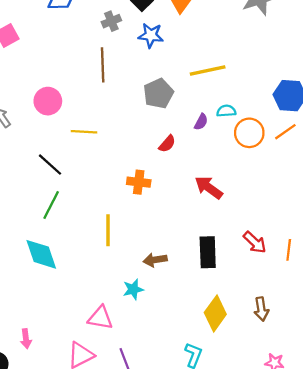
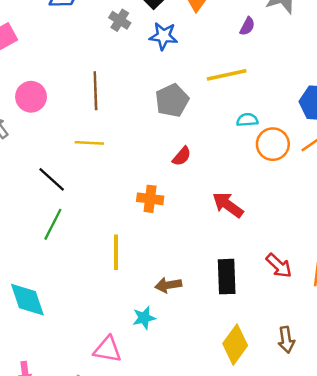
gray cross: (111, 21) -> (120, 20), turned -36
brown line: (103, 65) -> (95, 91), moved
pink circle: (48, 101) -> (31, 97), moved
purple semicircle: (201, 122) -> (247, 26), moved
cyan diamond: (41, 254) -> (27, 300), moved

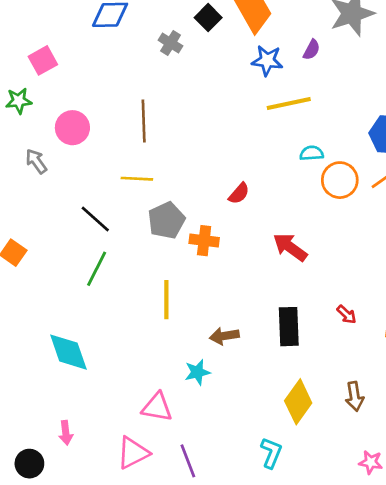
blue star: (163, 36) -> (267, 60), moved
gray pentagon: (172, 100) -> (166, 220), moved
red arrow: (279, 266) -> (347, 314), size x0.7

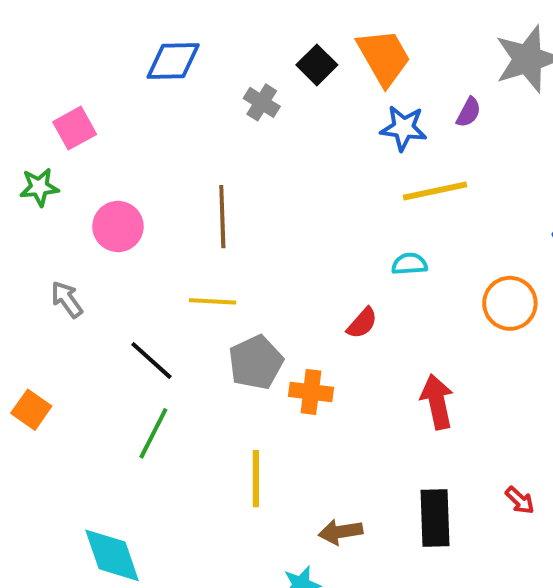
cyan semicircle: (312, 153) -> (409, 264), moved
gray arrow: (36, 161) -> (67, 299), moved
red arrow: (290, 247) -> (437, 402), turned 42

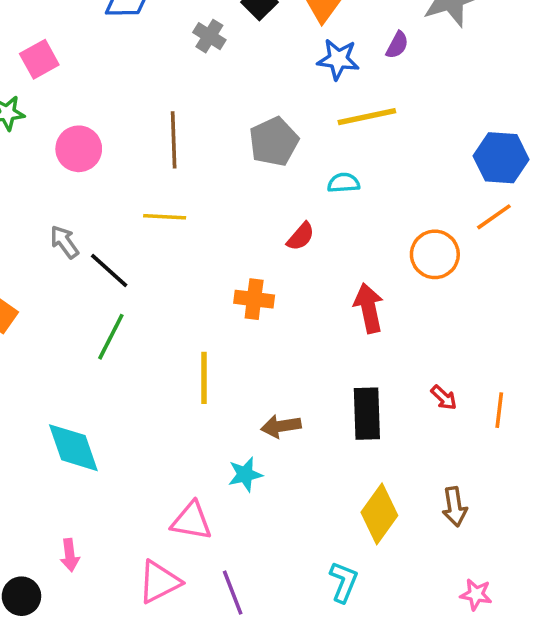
gray arrow: (67, 299) -> (64, 242), moved
orange circle: (510, 303) -> (435, 254), moved
gray pentagon: (256, 362) -> (274, 142), moved

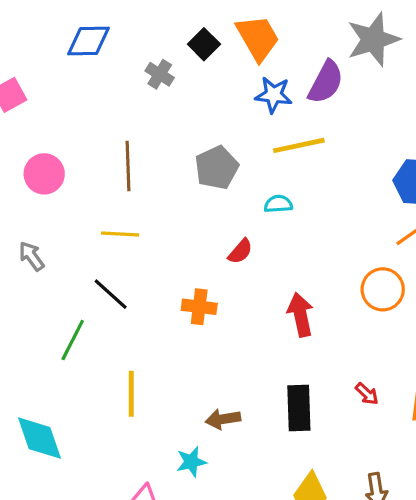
purple semicircle: (397, 45) -> (326, 82), size x1.8
orange circle: (435, 254) -> (383, 289), moved
black line: (109, 270) -> (111, 294), moved
yellow line: (204, 378) -> (131, 394), moved

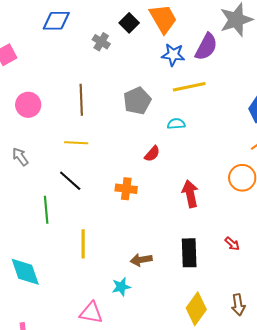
green line: (73, 340) -> (46, 210), turned -32

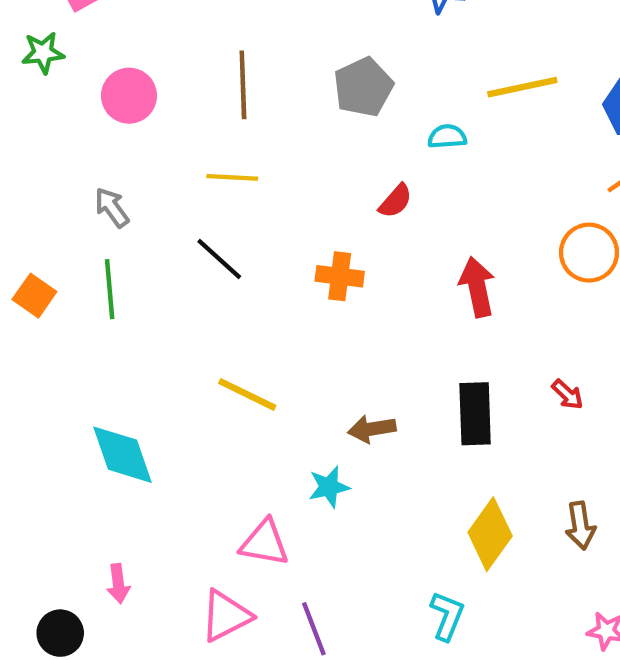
yellow line: (189, 87) -> (522, 87), moved
green line: (46, 210) -> (110, 289), moved
yellow line: (83, 244) -> (247, 394), turned -64

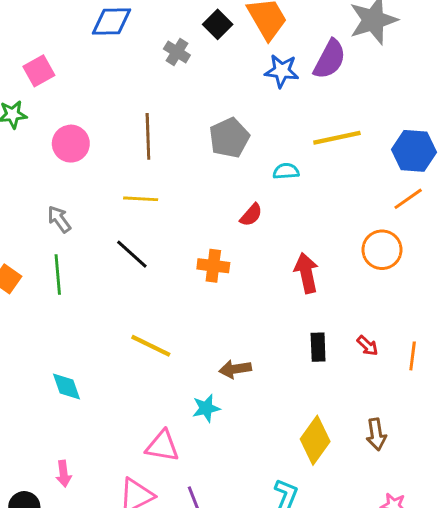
black rectangle: (475, 414) -> (318, 347), moved, size x0.7
cyan diamond: (123, 455) -> (66, 386), size x0.7

